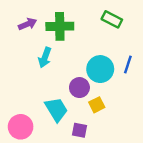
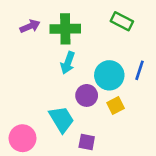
cyan arrow: (45, 58) -> (68, 63), moved
yellow square: (97, 105) -> (116, 106), moved

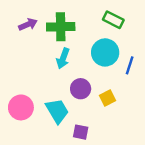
cyan circle: (109, 75) -> (105, 52), moved
pink circle: (23, 138) -> (21, 107), moved

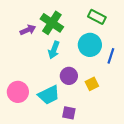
purple arrow: (28, 24) -> (28, 30), moved
green cross: (61, 27) -> (52, 23), turned 35
cyan trapezoid: (57, 111) -> (49, 95), turned 95

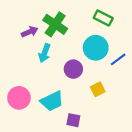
cyan arrow: (54, 50) -> (45, 53), moved
blue line: (111, 56) -> (118, 59), turned 35
purple circle: (69, 76) -> (73, 69), moved

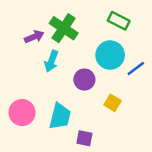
yellow square: (98, 89) -> (113, 103), turned -32
cyan trapezoid: (52, 101) -> (60, 116), turned -50

